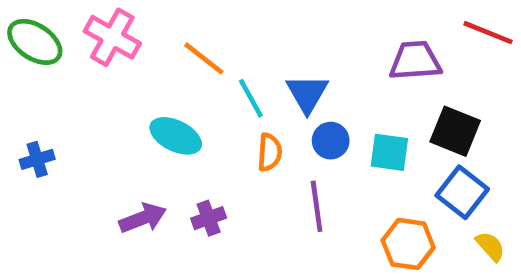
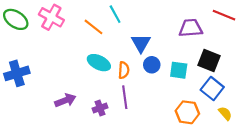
cyan line: (251, 98) -> (115, 14), moved
cyan ellipse: (176, 136) -> (99, 63), moved
blue cross: (37, 159) -> (17, 73), size x1.6
purple line: (317, 206) -> (125, 97), moved
purple cross: (209, 218) -> (100, 108), moved

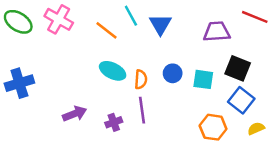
blue triangle: (141, 43) -> (160, 24), moved
yellow semicircle: (225, 113) -> (256, 128), turned -72

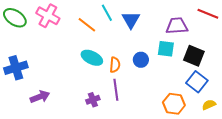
cyan square: (203, 79) -> (166, 49), moved
purple arrow: (75, 114) -> (40, 97), moved

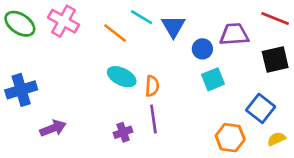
cyan line: (107, 13) -> (142, 17), turned -30
cyan square: (166, 49) -> (213, 79), moved, turned -30
black square: (194, 56) -> (275, 59), moved, turned -35
blue circle: (141, 60) -> (202, 49), moved

